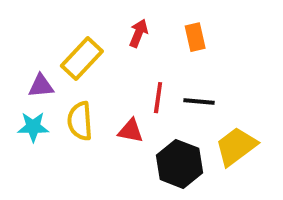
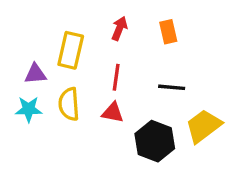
yellow rectangle: (82, 59) -> (71, 50), turned -30
red line: (158, 98) -> (116, 77), moved

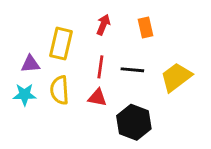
black line: (172, 87) -> (132, 70), moved
yellow trapezoid: (204, 126) -> (176, 77), moved

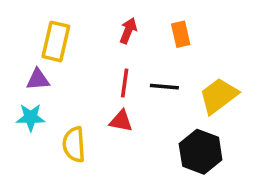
yellow rectangle: (61, 44) -> (56, 41), moved
yellow semicircle: (60, 90) -> (74, 145), moved
black hexagon: (134, 122) -> (201, 152), moved

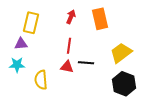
orange rectangle: (181, 34) -> (100, 19), size x1.5
black line: (164, 87) -> (86, 63), moved
black hexagon: (201, 152) -> (124, 84), moved

